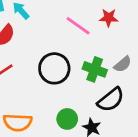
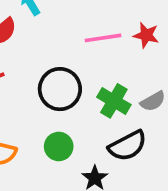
pink line: (78, 26) -> (103, 38), turned -55
green circle: (67, 119) -> (59, 146), moved

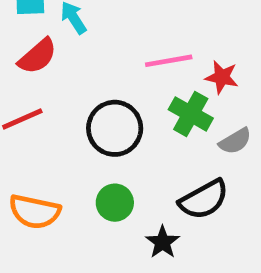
red star: (146, 35) -> (222, 77), moved
green cross: (114, 101) -> (191, 114), moved

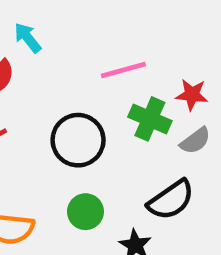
red star: (222, 77) -> (192, 95), moved

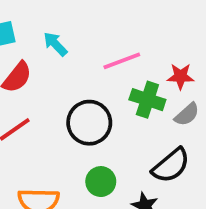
cyan arrow: (28, 38) -> (55, 44), moved

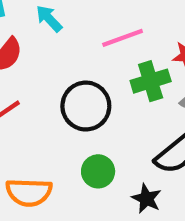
green cross: (147, 100) -> (151, 81), turned -36

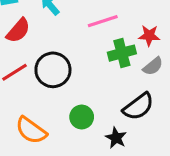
black circle: (86, 106) -> (53, 70), moved
orange semicircle: (29, 192) -> (31, 130), turned 32

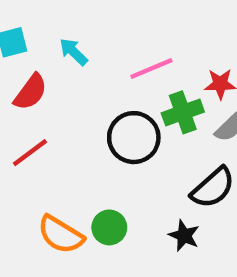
black circle: (53, 70) -> (134, 138), moved
green circle: (82, 117) -> (109, 227), moved

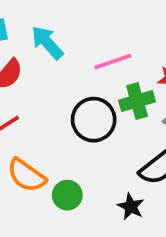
cyan arrow: (74, 52) -> (47, 43), size x1.4
orange semicircle: (61, 235) -> (26, 175), moved

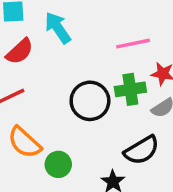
pink line: (113, 62) -> (133, 44), moved

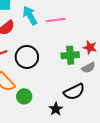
pink line: (133, 44) -> (56, 20), moved
black circle: (90, 101) -> (27, 57), moved

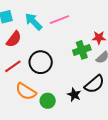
black star: (56, 109) -> (74, 95), moved

